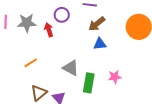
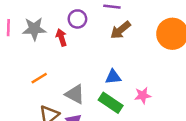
blue triangle: (100, 44) -> (113, 77), moved
gray triangle: (71, 68) -> (75, 94), moved
green rectangle: (89, 83) -> (111, 103), turned -66

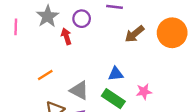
gray star: (34, 29) -> (48, 16), moved, turned -30
brown arrow: (121, 30) -> (135, 34), moved

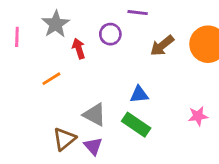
purple circle: (82, 19) -> (110, 34), moved
orange line: (45, 75) -> (51, 79), moved
pink star: (144, 92) -> (198, 116), moved

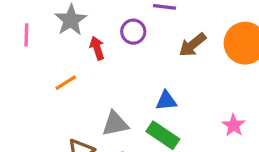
gray triangle: (95, 115) -> (115, 124), turned -40
pink star: (198, 116) -> (234, 125), turned -30

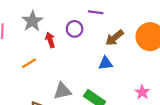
blue triangle: (166, 101) -> (106, 63), moved

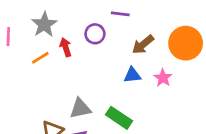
orange line: (29, 63) -> (40, 58), moved
pink star: (142, 92) -> (163, 78), moved

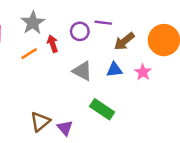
purple line: (120, 14) -> (103, 23), moved
gray triangle: (80, 108) -> (82, 71), moved, turned 40

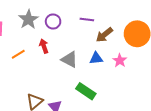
purple circle: (80, 31) -> (53, 21), moved
red arrow: (53, 44) -> (44, 46), moved
orange line: (29, 54) -> (18, 54), moved

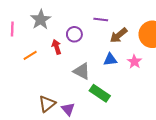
purple circle: (53, 21) -> (74, 34), moved
gray triangle: (69, 59) -> (82, 71), moved

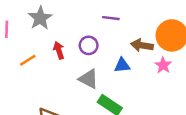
purple circle: (74, 34) -> (89, 45), moved
brown arrow: (119, 35) -> (142, 45), moved, turned 48
pink star: (134, 62) -> (163, 65), moved

